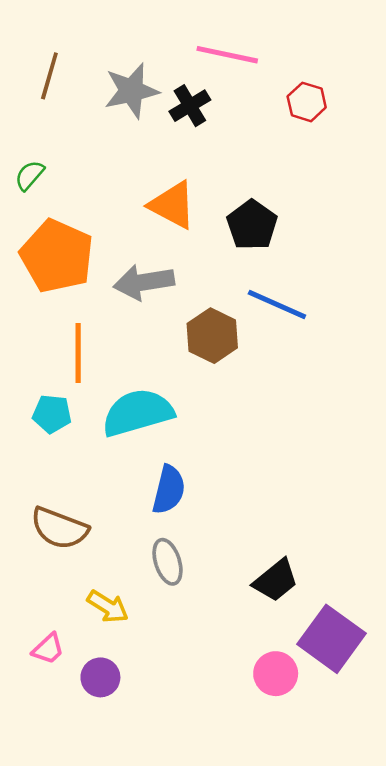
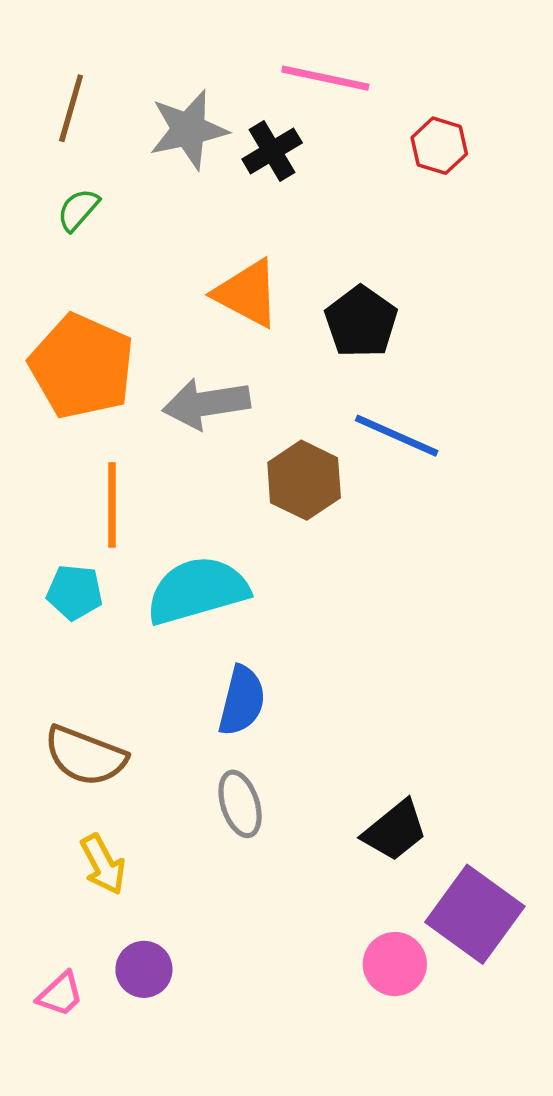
green semicircle: (30, 175) -> (78, 210), moved
yellow arrow: (108, 607) -> (103, 864), moved, turned 30
pink trapezoid: (48, 649) -> (60, 994), moved

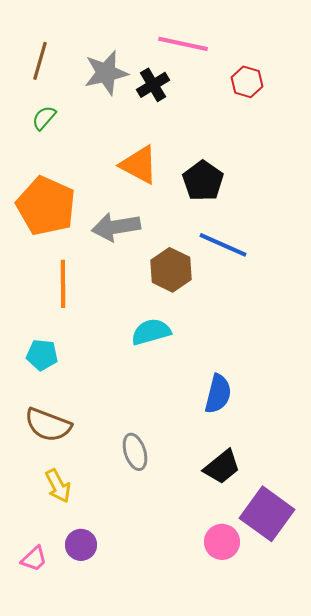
cyan semicircle: (197, 590) -> (151, 332), moved, size x0.7
cyan pentagon: (75, 592) -> (42, 355), moved
blue semicircle: (242, 701) -> (218, 394), moved

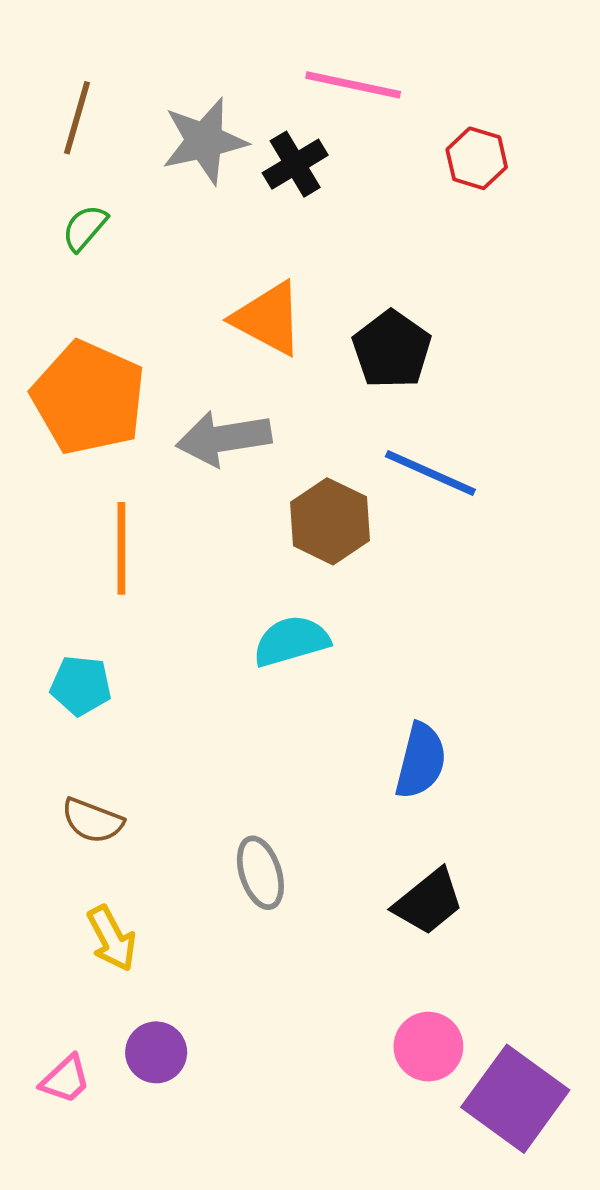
brown semicircle: (48, 425) -> (92, 821), size x0.7
purple square: (267, 514) -> (515, 1099), moved

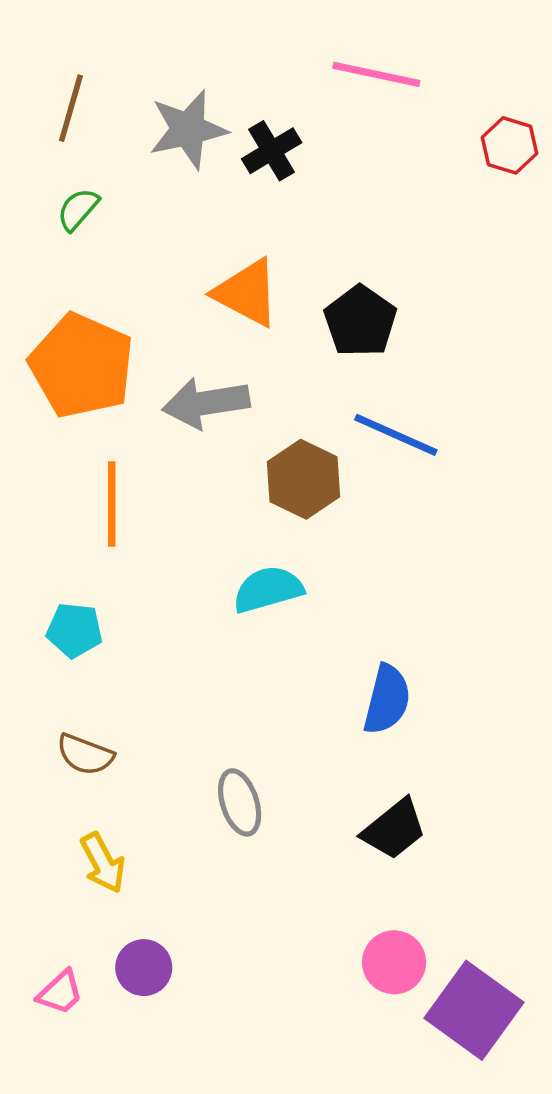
pink line: (353, 85) -> (376, 74), moved
red hexagon: (477, 158) -> (510, 145), moved

